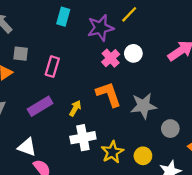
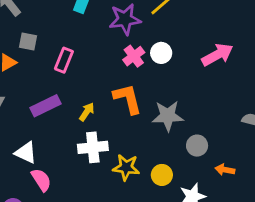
yellow star: (112, 152) -> (126, 167), turned 30

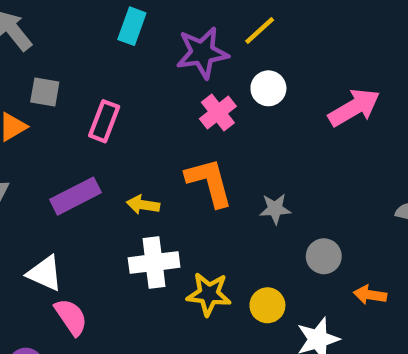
white circle: (161, 53) -> (268, 88), moved
yellow arrow: (87, 112) -> (143, 205), turned -114
gray star: (168, 116) -> (275, 209), size x0.6

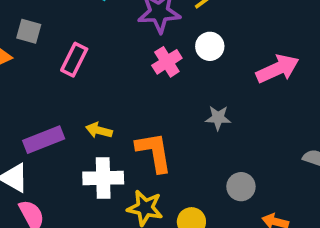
orange L-shape: (209, 182) -> (154, 152), moved
purple rectangle: (76, 196) -> (44, 140), moved
gray star: (275, 209) -> (218, 118), moved

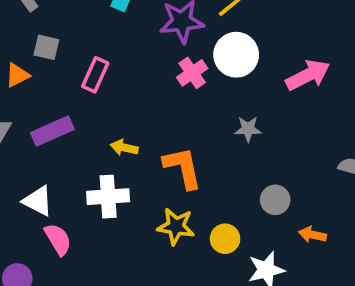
white circle: (210, 46) -> (236, 55), size x1.5
purple rectangle: (44, 140) -> (52, 131), moved
white cross: (103, 178) -> (108, 197), moved

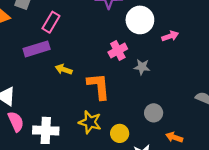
pink cross: (192, 73) -> (118, 50), moved
pink arrow: (308, 75) -> (170, 36), moved, size x0.6
purple rectangle: (52, 131) -> (37, 49), moved
white cross: (108, 197) -> (46, 130), moved

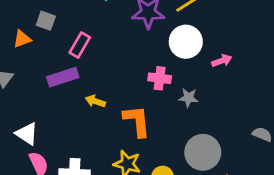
pink cross: (118, 50) -> (160, 78), turned 36
gray circle: (154, 113) -> (203, 152), size x1.6

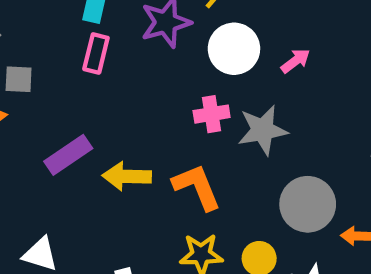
pink rectangle: (80, 45) -> (96, 53), moved
gray star: (188, 98) -> (263, 130), size x1.6
yellow arrow: (95, 101) -> (127, 176), size x1.5

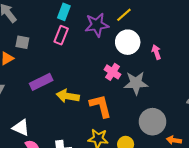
pink arrow: (295, 61) -> (156, 52), turned -80
pink cross: (212, 114) -> (112, 72), turned 35

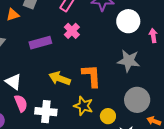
pink cross: (112, 72) -> (72, 31), moved
yellow arrow: (68, 96) -> (60, 78), moved

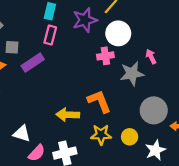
pink cross: (72, 31) -> (105, 56), moved, turned -35
pink arrow: (153, 36) -> (151, 57), moved
purple rectangle: (40, 43) -> (33, 63), moved
pink semicircle: (21, 103) -> (37, 153), turned 84

